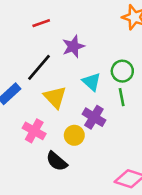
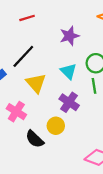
purple star: (73, 46) -> (69, 36), moved
yellow circle: (74, 135) -> (56, 126), moved

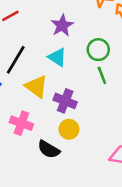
cyan triangle: (68, 71) -> (57, 57), moved
purple cross: (69, 102) -> (65, 101), moved

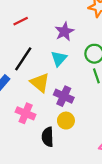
cyan triangle: (57, 57) -> (59, 58), turned 36
black semicircle: (49, 149) -> (48, 137), turned 54

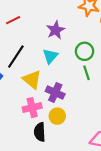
pink cross: (26, 113) -> (32, 108), moved, turned -36

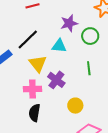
green circle: (85, 51) -> (90, 36), moved
cyan triangle: (50, 56) -> (59, 46), turned 42
yellow circle: (57, 116) -> (75, 106), moved

